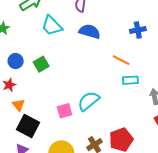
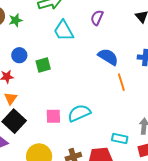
blue semicircle: (90, 31) -> (108, 57), moved
orange line: (121, 60) -> (121, 82), turned 30
cyan rectangle: (130, 80) -> (120, 139), moved

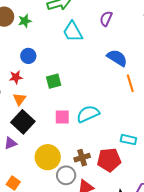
green square: (43, 65) -> (54, 81), moved

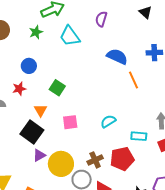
green star: (25, 21) -> (36, 32), moved
green square: (54, 81) -> (57, 88), turned -35
orange triangle: (19, 99) -> (41, 110), moved
cyan semicircle: (88, 114) -> (108, 121), moved, size x0.7
purple triangle: (10, 143) -> (39, 155), moved

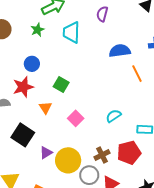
cyan trapezoid: (70, 36) -> (72, 32), turned 40
blue semicircle: (117, 57) -> (120, 51), turned -30
red star: (19, 89) -> (23, 87), size x1.5
pink square: (70, 122) -> (76, 118), turned -35
black square: (32, 132) -> (23, 135), moved

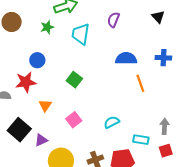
green square: (61, 84) -> (74, 80), moved
purple triangle: (46, 153) -> (41, 140), moved

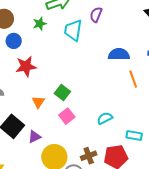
purple semicircle: (113, 20) -> (96, 15), moved
blue circle: (37, 60) -> (14, 41), moved
green square: (74, 80) -> (62, 92), moved
red star: (26, 82) -> (26, 66), moved

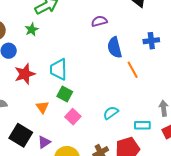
purple semicircle: (96, 15) -> (99, 21), moved, turned 63
cyan trapezoid: (73, 30) -> (59, 69), moved
blue semicircle: (119, 54) -> (115, 48), turned -95

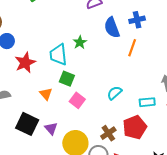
green star: (32, 30) -> (80, 42), moved
blue cross: (151, 41) -> (137, 20), moved
orange line: (133, 70) -> (132, 48), turned 54
purple triangle: (44, 142) -> (51, 128), turned -32

